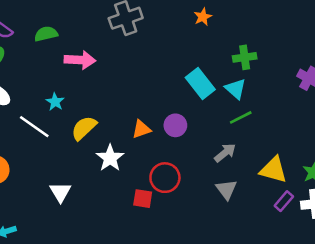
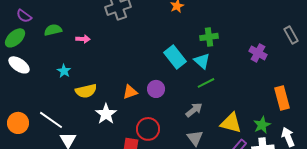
green semicircle: (46, 34) -> (53, 30), moved
pink arrow: (80, 60) -> (83, 39), size x0.6
white line: (34, 127) -> (51, 120), moved
yellow semicircle: (84, 128) -> (86, 91), turned -150

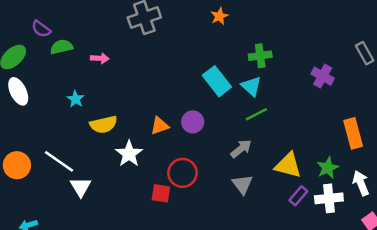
purple semicircle: (24, 16) -> (41, 29), moved
white ellipse: (19, 65) -> (18, 91), turned 30

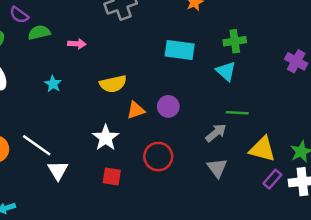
cyan rectangle: (217, 81) -> (180, 50), moved, turned -44
green line: (256, 114) -> (237, 113), moved, turned 30
yellow semicircle: (104, 124) -> (113, 84), moved
red square: (161, 193) -> (112, 177), moved

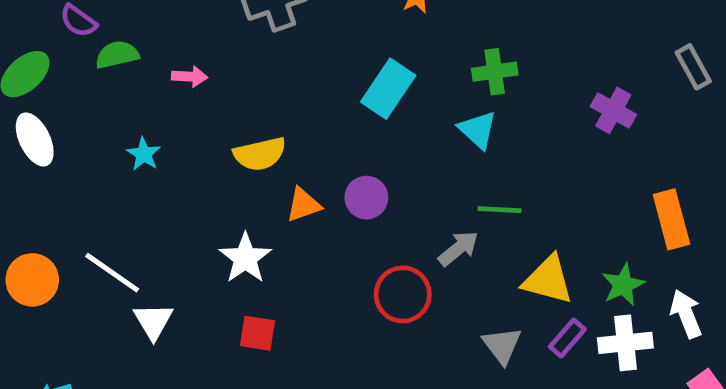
cyan rectangle: (180, 50) -> (388, 89), turned -64
red circle: (158, 157) -> (403, 294), moved
gray triangle: (217, 168) -> (502, 345), moved

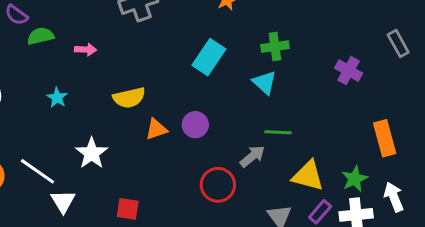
white star: (245, 258) -> (92, 153), moved

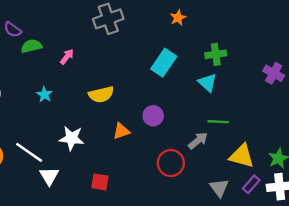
pink arrow: (86, 50) -> (67, 57), turned -56
orange triangle: (156, 129) -> (121, 131), moved
white star: (92, 153) -> (72, 138), turned -30

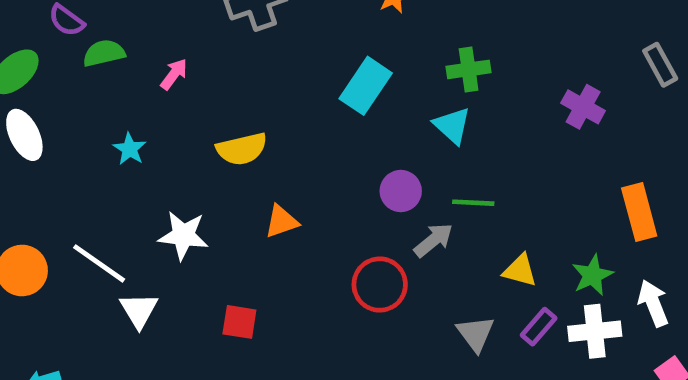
purple circle: (153, 116) -> (401, 191), moved
yellow triangle: (242, 156) -> (520, 270), size x0.7

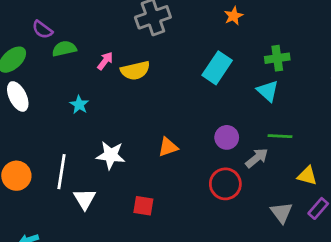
yellow semicircle: (242, 149) -> (135, 71), moved
purple circle: (401, 191) -> (227, 137), moved
white line: (99, 263) -> (61, 172), turned 64

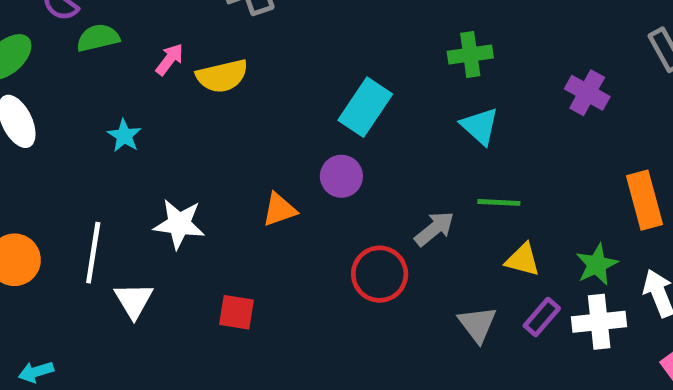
cyan rectangle: (217, 68) -> (365, 107), moved
cyan triangle: (268, 91) -> (480, 126), moved
green line: (280, 136) -> (499, 202), moved
purple circle: (227, 137) -> (341, 176), moved

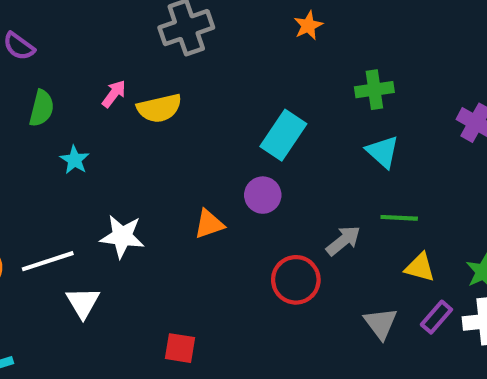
green semicircle: (98, 38) -> (42, 108), moved, turned 117
white line: (93, 253) -> (48, 261), turned 63
red square: (236, 312) -> (180, 348), moved

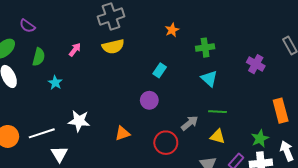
orange star: (308, 26) -> (172, 30), moved
yellow semicircle: (159, 108) -> (113, 47), moved
cyan rectangle: (283, 135) -> (160, 70), size x0.6
orange triangle: (209, 224) -> (122, 133), moved
yellow triangle: (420, 267) -> (218, 136), moved

